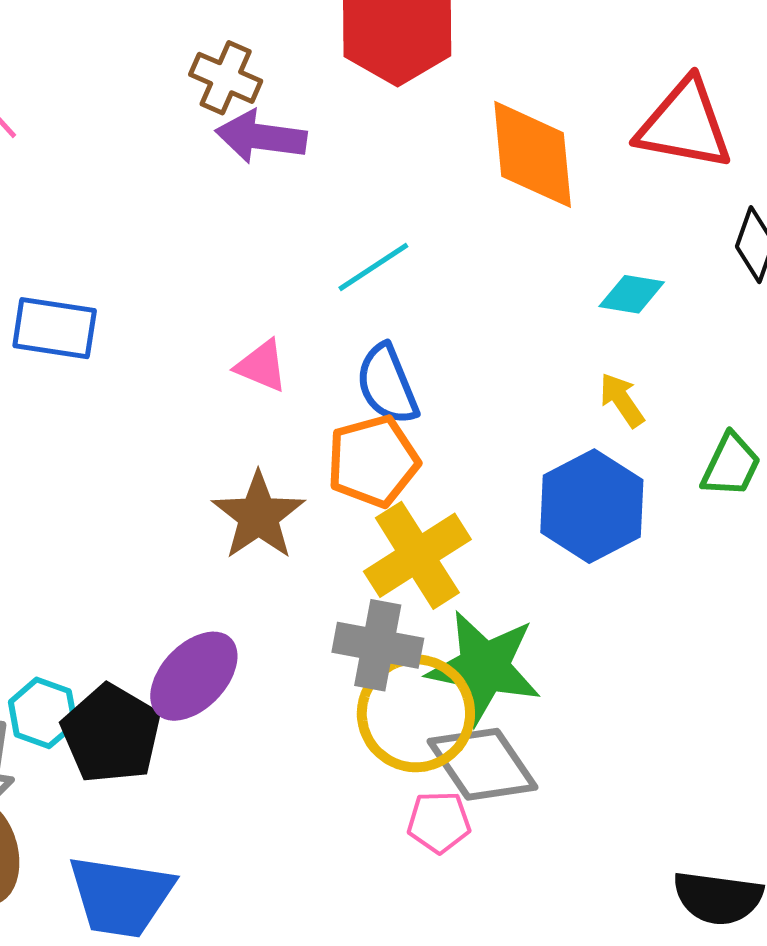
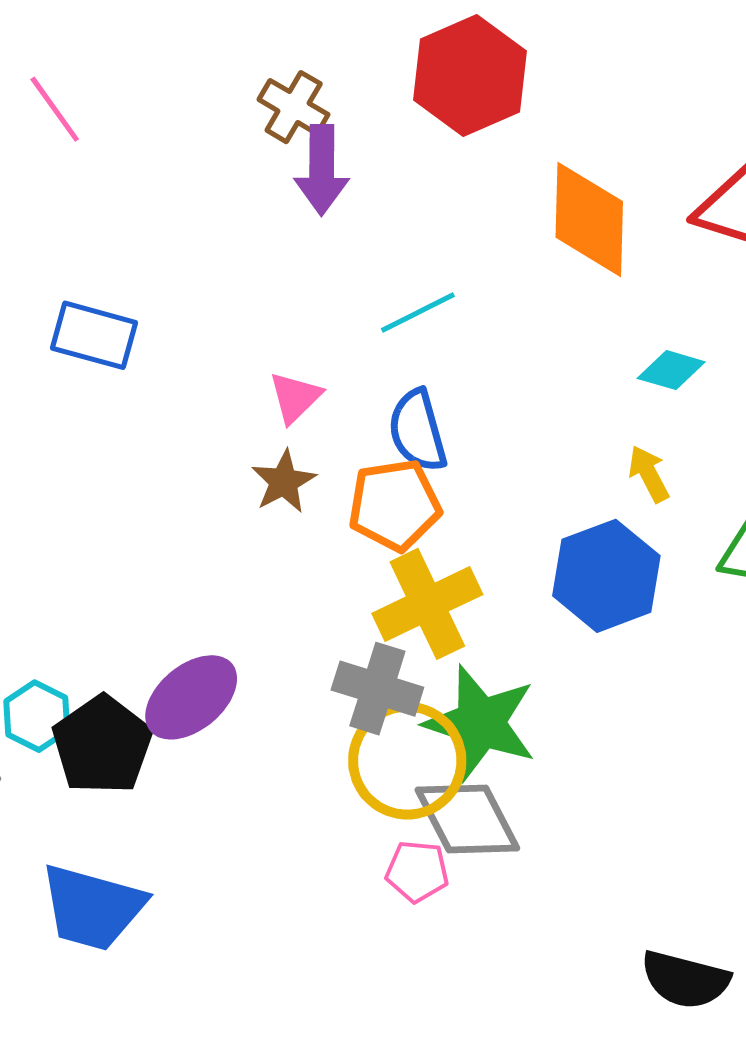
purple arrow: (261, 137) -> (322, 170), turned -104
pink triangle: (262, 366) -> (295, 397), turned 46
brown star: (258, 516) -> (284, 482), moved, size x0.7

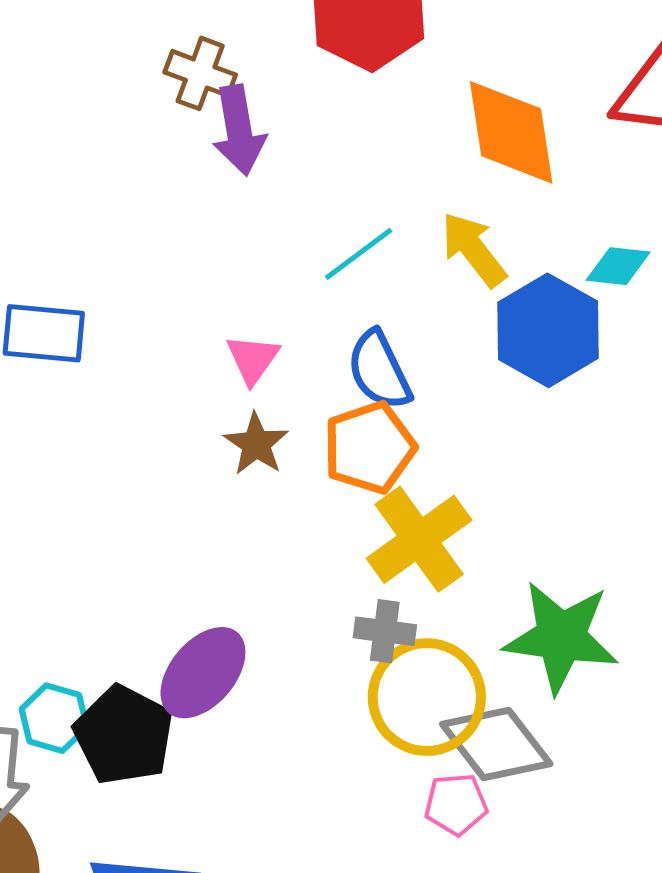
yellow arrow: (649, 474) -> (474, 249), moved, size x1.4
blue hexagon: (606, 576) -> (548, 330), moved
gray cross: (377, 689) -> (385, 631), size x0.7
green star: (481, 723) -> (561, 637), moved

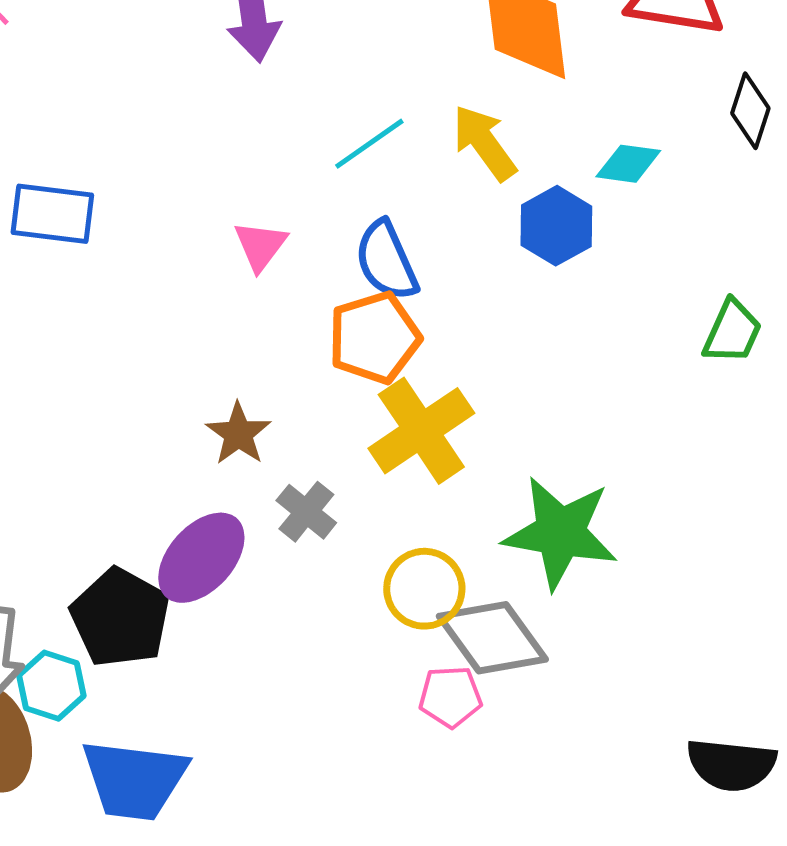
blue hexagon: (548, 330) -> (556, 226), size x0.7
brown star: (256, 444) -> (238, 434), moved
gray cross: (385, 631) -> (306, 512), moved, turned 30
yellow circle: (427, 697) -> (424, 589), size x0.7
cyan hexagon: (54, 718) -> (51, 686), moved

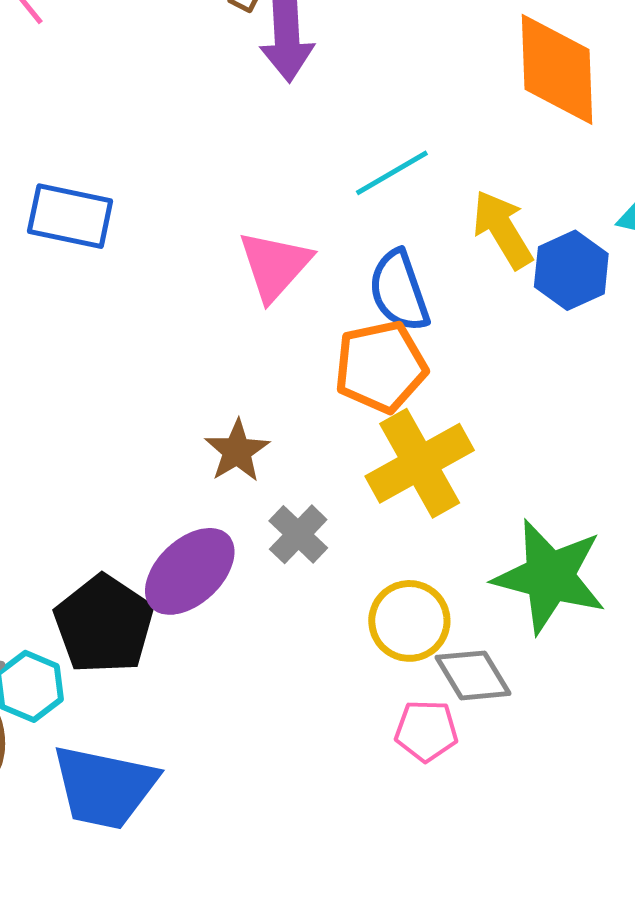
yellow arrow: (484, 143) -> (502, 229), moved
pink triangle: (260, 246) -> (275, 265), size x1.4
gray diamond: (492, 638) -> (473, 675), size x0.7

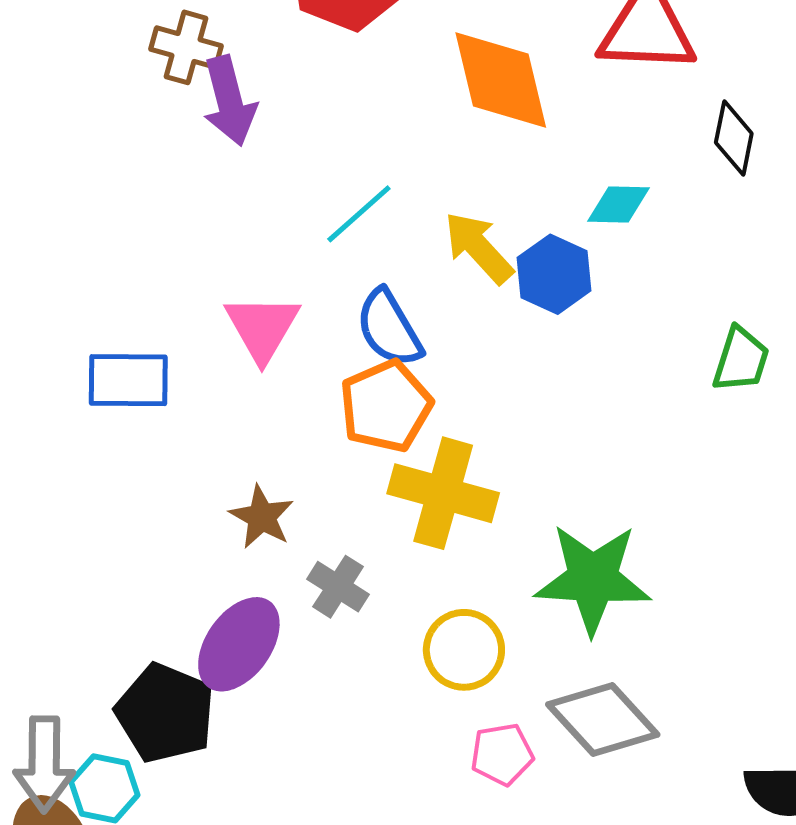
blue rectangle: (70, 216) -> (128, 380), moved
yellow cross: (420, 463) -> (443, 493), turned -34
gray diamond: (473, 675) -> (603, 720), moved, size x1.4

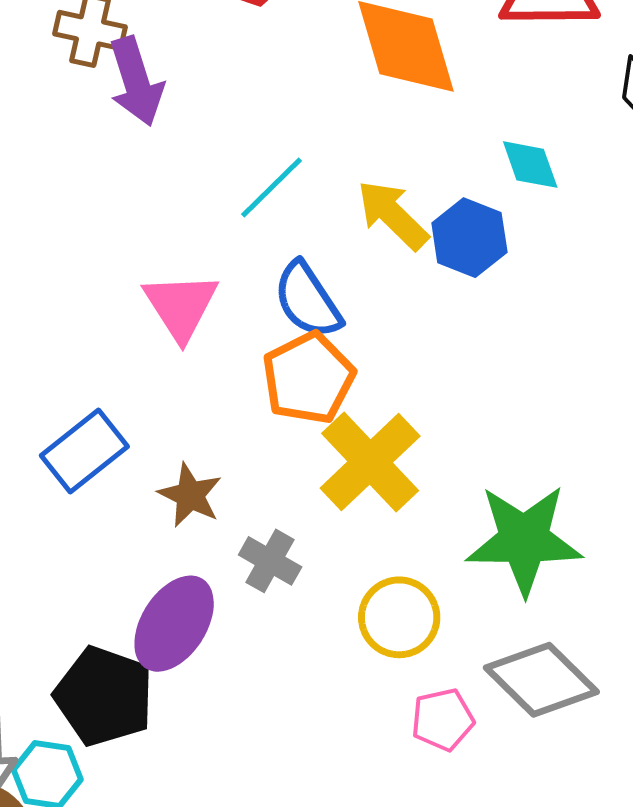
cyan diamond: (619, 204) -> (530, 165), turned 72
blue rectangle: (128, 380) -> (84, 451), moved, turned -36
yellow cross: (443, 493) -> (370, 462), turned 34

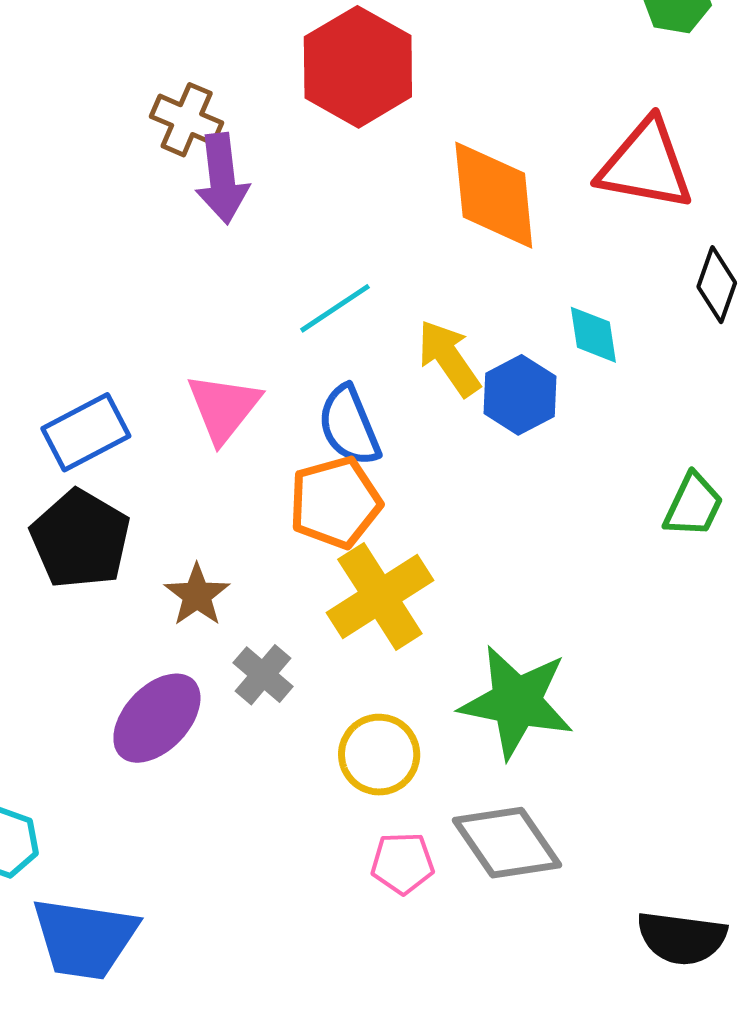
blue rectangle: (84, 451) -> (86, 432), moved
black pentagon: (104, 696) -> (80, 539), moved

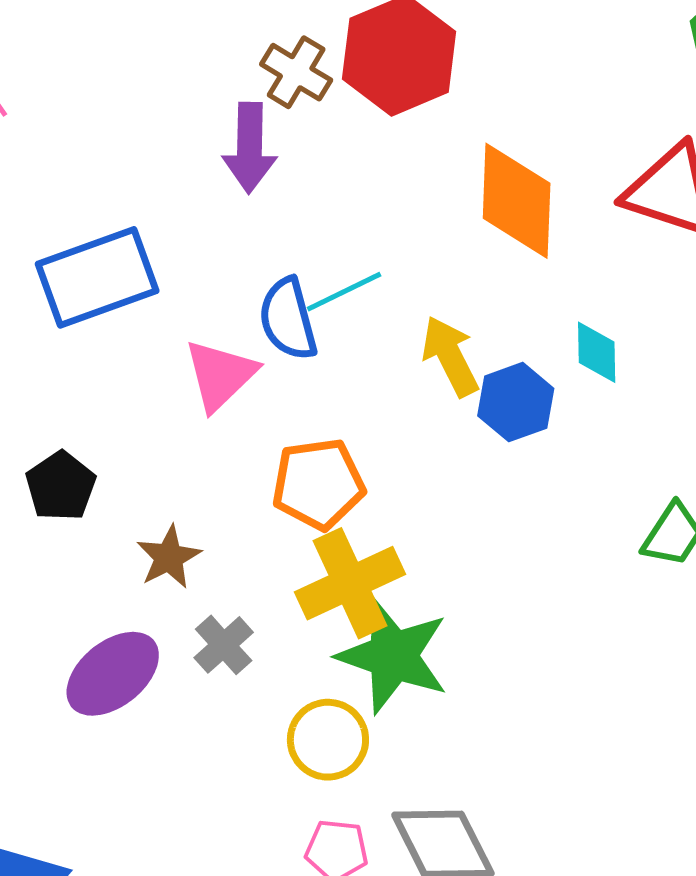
brown cross: (187, 120) -> (296, 72), moved
blue semicircle: (349, 426) -> (288, 319), moved
blue rectangle: (86, 432) -> (97, 277), moved, size x1.4
black pentagon: (80, 539) -> (61, 486), size x0.7
green star: (516, 702) -> (393, 656), moved

